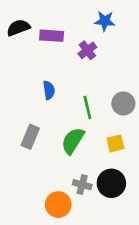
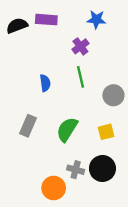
purple rectangle: (52, 36) -> (46, 20), moved
green line: (87, 107) -> (80, 77), moved

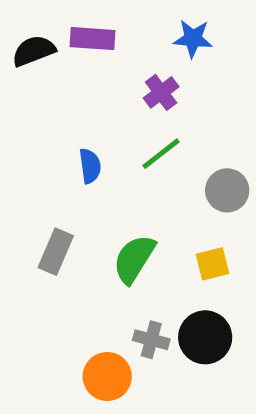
green line: (80, 77) -> (161, 154), turned 65

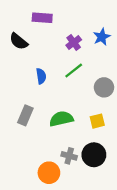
blue star: (193, 39) -> (102, 37), moved, turned -30
black semicircle: (34, 51) -> (19, 41), moved, turned -120
green semicircle: (134, 259) -> (61, 119), turned 45

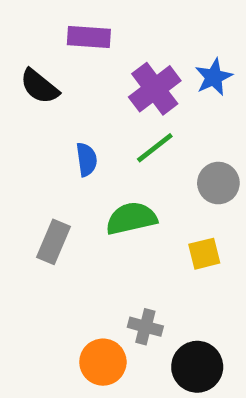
purple cross: (74, 42) -> (155, 89), size x1.5
green semicircle: (61, 119) -> (131, 218), moved
black circle: (94, 155) -> (197, 367), moved

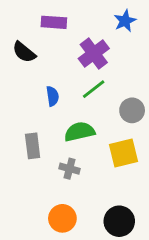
blue star: (214, 77) -> (125, 21), moved
gray rectangle: (54, 242) -> (33, 146), turned -30
yellow square: (204, 254) -> (124, 153), size x1.5
gray cross: (145, 327) -> (70, 169), moved

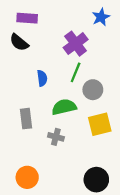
purple rectangle: (54, 22) -> (27, 18), moved
green line: (94, 89) -> (76, 72), turned -30
gray circle: (132, 110) -> (93, 90), moved
orange circle: (62, 218) -> (27, 177), moved

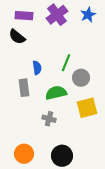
purple cross: (76, 44) -> (57, 15), moved
gray rectangle: (26, 119) -> (24, 88), moved
black circle: (96, 180) -> (62, 156), moved

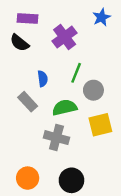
purple cross: (57, 15) -> (65, 37), moved
gray rectangle: (24, 88) -> (28, 102), turned -36
gray cross: (49, 119) -> (56, 138), size x1.5

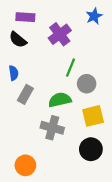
blue semicircle: (43, 79) -> (14, 73), moved
gray rectangle: (28, 102) -> (25, 94), turned 72
black circle: (71, 180) -> (91, 149), moved

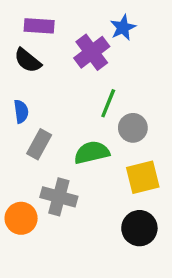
blue star: (94, 16) -> (123, 28), moved
gray cross: (52, 128) -> (59, 197), moved
orange circle: (25, 165) -> (21, 218), moved

